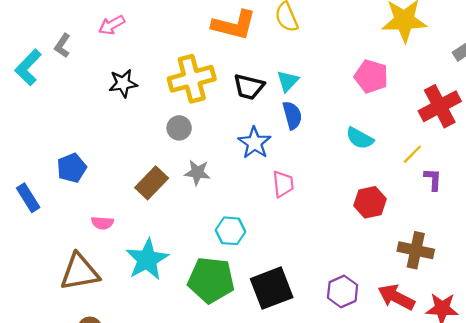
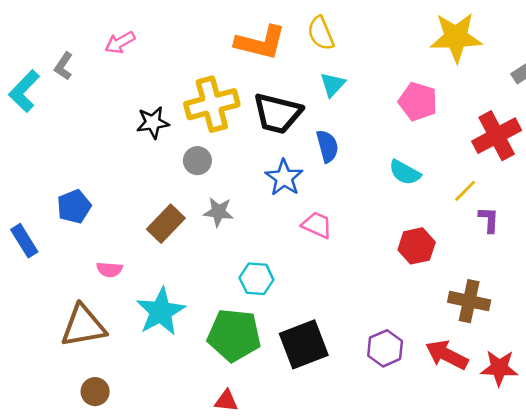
cyan triangle: (288, 81) -> (333, 85), moved
black star: (123, 83) -> (153, 123), moved
black trapezoid: (249, 87) -> (277, 113), size x1.4
pink trapezoid: (283, 184) -> (317, 225), turned -60

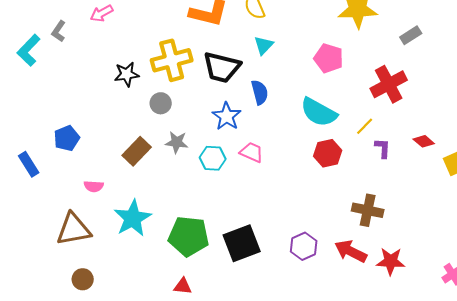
cyan semicircle: (405, 172) -> (319, 112), size x1.5
red hexagon: (417, 246) -> (328, 153), moved
cyan hexagon: (256, 279) -> (213, 158), moved

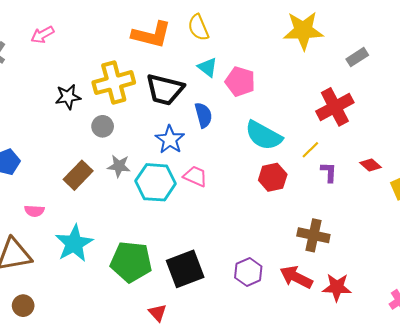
cyan triangle: (264, 45) -> (208, 67), turned -35
pink pentagon: (329, 58) -> (240, 81), moved
cyan hexagon: (213, 158) -> (156, 182), size x1.5
red triangle: (183, 286) -> (158, 313), moved, turned 42

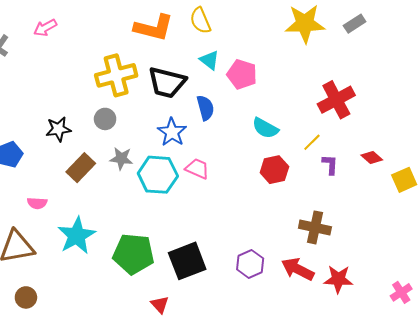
gray rectangle: (357, 57) -> (355, 24), moved
black star: (68, 97) -> (58, 129), moved
cyan semicircle: (264, 135) -> (265, 128), size x0.7

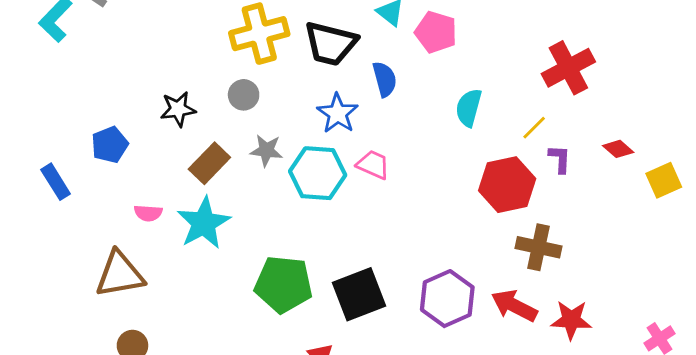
cyan semicircle: (265, 128) -> (469, 108), turned 76
red hexagon: (274, 170) -> (507, 185), moved, size x1.4
cyan star: (77, 236) -> (204, 223), moved
purple hexagon: (250, 264) -> (447, 299), size x1.4

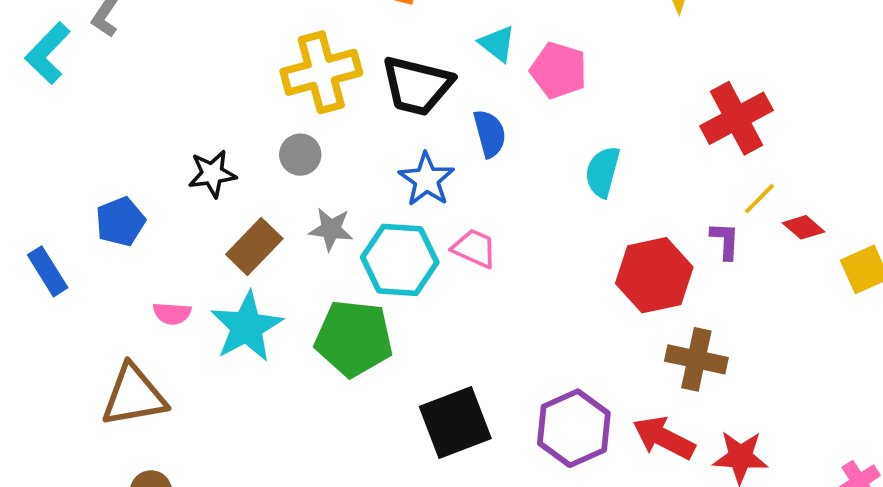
yellow line: (534, 128) -> (759, 199), moved
green pentagon: (283, 284) -> (354, 338), moved

